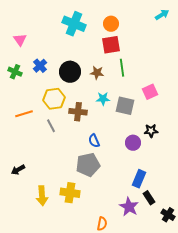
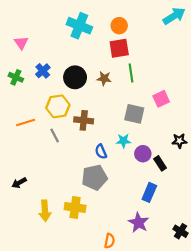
cyan arrow: (162, 15) -> (174, 16), size x1.5
cyan star: (103, 99) -> (123, 141), moved
black star: (151, 131) -> (179, 141), moved
black rectangle: (149, 198) -> (160, 163), moved

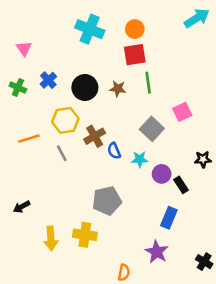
gray square: (134, 114) -> (152, 129), turned 30
brown cross: (84, 120) -> (95, 136), turned -36
blue semicircle: (101, 152) -> (114, 151), moved

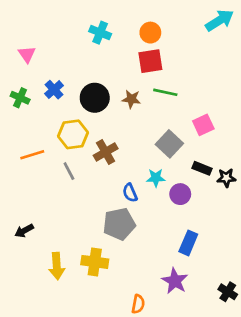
cyan cross: (90, 29) -> (100, 33), size x0.7
green line: (148, 83) -> (165, 92), turned -70
blue semicircle: (114, 151) -> (130, 193), moved
black rectangle: (181, 185) -> (202, 168), moved, turned -35

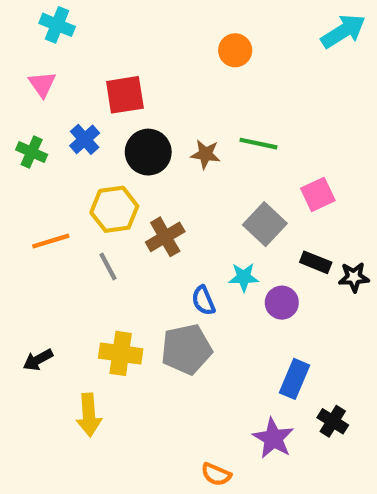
cyan cross: (100, 33) -> (57, 25), moved
red square: (150, 61) -> (125, 95), moved
yellow cross: (95, 262) -> (121, 353), moved
black cross: (228, 292) -> (333, 421), moved
orange semicircle: (138, 304) -> (216, 474), turned 102

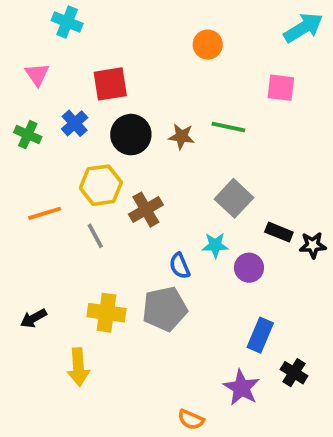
cyan cross: (57, 25) -> (67, 22), moved
pink square: (318, 194) -> (281, 88), moved, turned 32

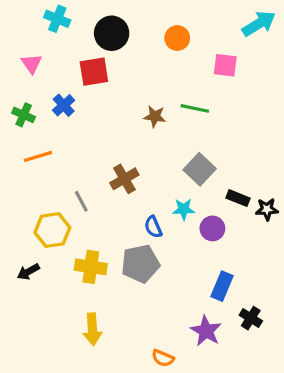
pink square: (281, 88) -> (225, 65), moved
black circle: (131, 135) -> (112, 33), moved
yellow hexagon: (101, 185) -> (52, 230), moved
orange line: (45, 213) -> (38, 156), moved
yellow arrow: (78, 367) -> (92, 329), moved

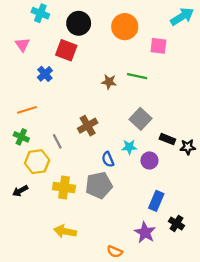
orange circle: (177, 38) -> (125, 27), size x1.5
red square: (94, 72) -> (66, 50), turned 30
green cross: (24, 115) -> (21, 137), moved
yellow arrow: (92, 329) -> (65, 231), turned 105

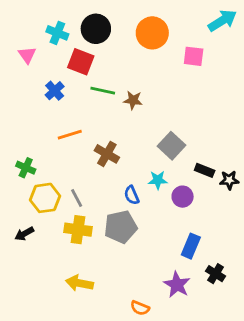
cyan cross: (40, 13) -> (57, 33), moved
green line: (137, 76) -> (103, 91), moved
orange line: (27, 110) -> (70, 135), moved
brown cross: (88, 126) -> (107, 154), turned -30
gray line: (57, 141) -> (77, 198), moved

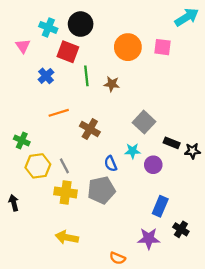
orange circle: (152, 33) -> (128, 47), moved
green line: (103, 91) -> (86, 76), turned 72
black arrow: (24, 234) -> (14, 203), moved, turned 105
purple star: (177, 285) -> (149, 239), turned -30

